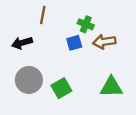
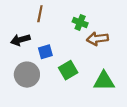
blue square: (74, 43) -> (45, 52), moved
green square: (61, 88) -> (68, 70), moved

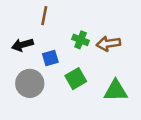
green cross: (80, 22) -> (81, 40), moved

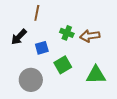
black arrow: (22, 45) -> (19, 37), turned -30
gray circle: (30, 83) -> (31, 80), moved

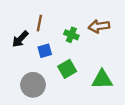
brown line: (37, 13) -> (39, 23), moved
brown arrow: (90, 36) -> (99, 26), moved

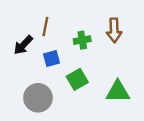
brown arrow: (99, 26) -> (114, 30), turned -84
green cross: (71, 35) -> (82, 40), turned -32

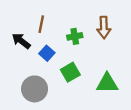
black arrow: (23, 45) -> (21, 41), turned 84
blue square: (51, 58) -> (47, 53), turned -32

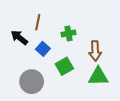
brown arrow: (104, 27) -> (95, 51), moved

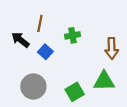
brown arrow: (95, 51) -> (112, 48), moved
green square: (64, 66) -> (75, 92), moved

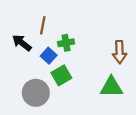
green cross: (73, 35) -> (66, 43), moved
green square: (75, 92) -> (61, 75), moved

